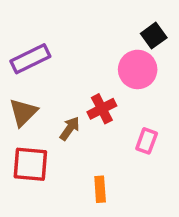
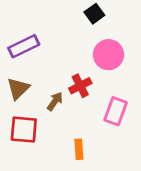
black square: (154, 36) -> (94, 14), moved
pink rectangle: (147, 141) -> (116, 111), size x1.4

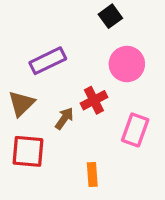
purple rectangle: (24, 46) -> (48, 61), moved

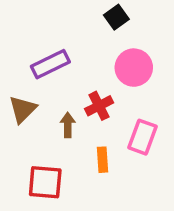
brown arrow: (64, 118) -> (68, 125), turned -35
red square: (28, 151) -> (45, 182), moved
orange rectangle: (92, 174) -> (103, 160), moved

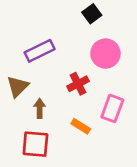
brown arrow: (68, 125) -> (40, 108), moved
orange rectangle: (103, 160) -> (81, 126), turned -54

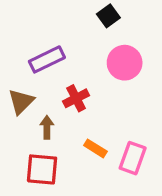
red cross: (78, 84) -> (76, 98), moved
pink rectangle: (112, 108) -> (133, 158), moved

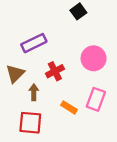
pink circle: (125, 63) -> (94, 58), moved
pink rectangle: (133, 158) -> (96, 99), moved

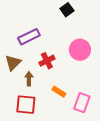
pink rectangle: (96, 99) -> (82, 103), moved

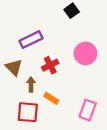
brown triangle: (13, 63) -> (14, 67), turned -30
orange rectangle: (59, 92) -> (51, 98), moved

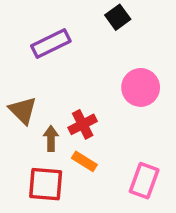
purple rectangle: (31, 40) -> (51, 44), moved
red cross: (50, 65) -> (83, 124), moved

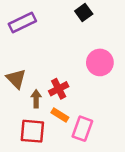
purple rectangle: (51, 44) -> (22, 22), moved
pink rectangle: (144, 181) -> (82, 129), moved

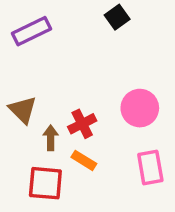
pink circle: (100, 62) -> (140, 108), moved
pink rectangle: (82, 129) -> (150, 167), moved, turned -30

